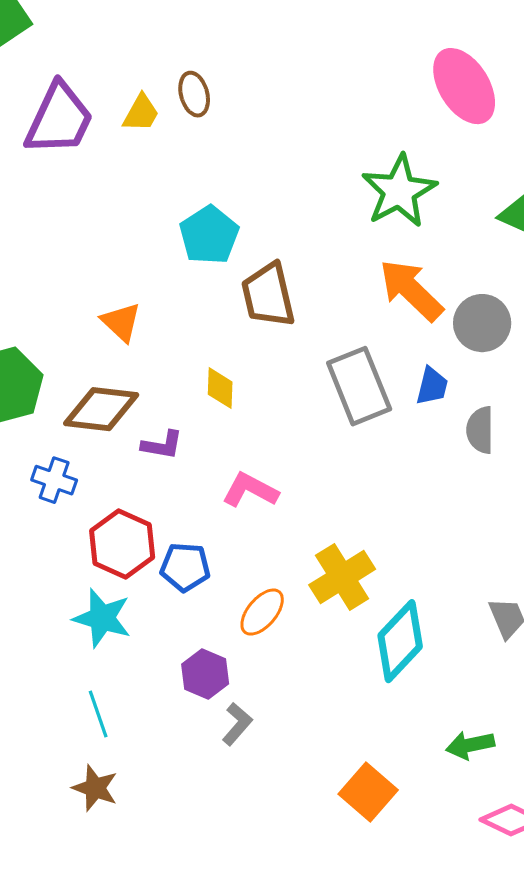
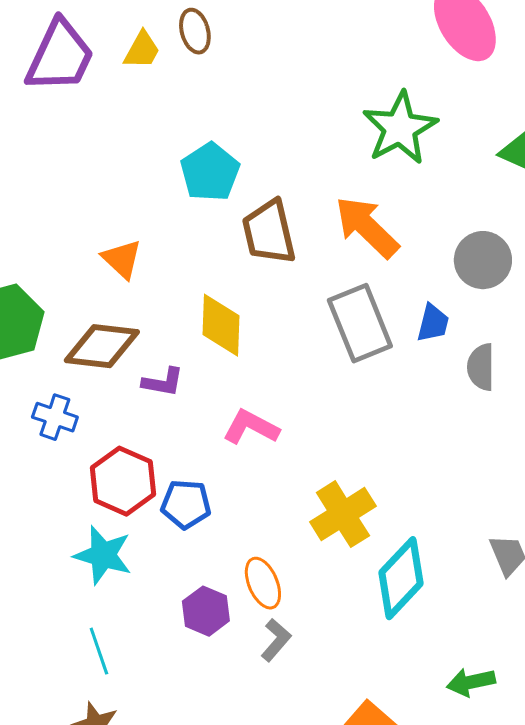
orange arrow: (411, 290) -> (367, 227), moved
yellow diamond: (220, 388) -> (221, 325), size x1.5
orange ellipse: (262, 612) -> (263, 583), moved, turned -63
gray L-shape: (237, 724) -> (276, 640), moved

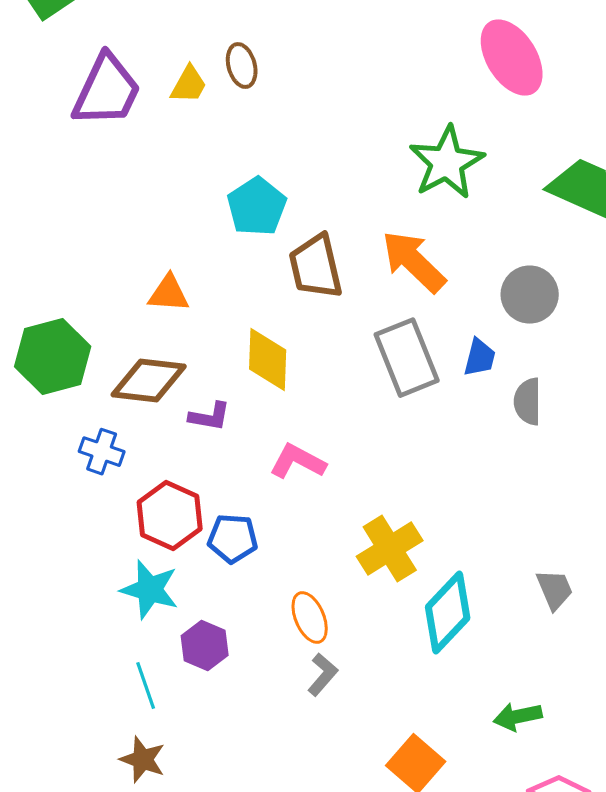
orange triangle: (122, 259) -> (169, 294), turned -39
purple hexagon: (206, 611) -> (205, 646), moved

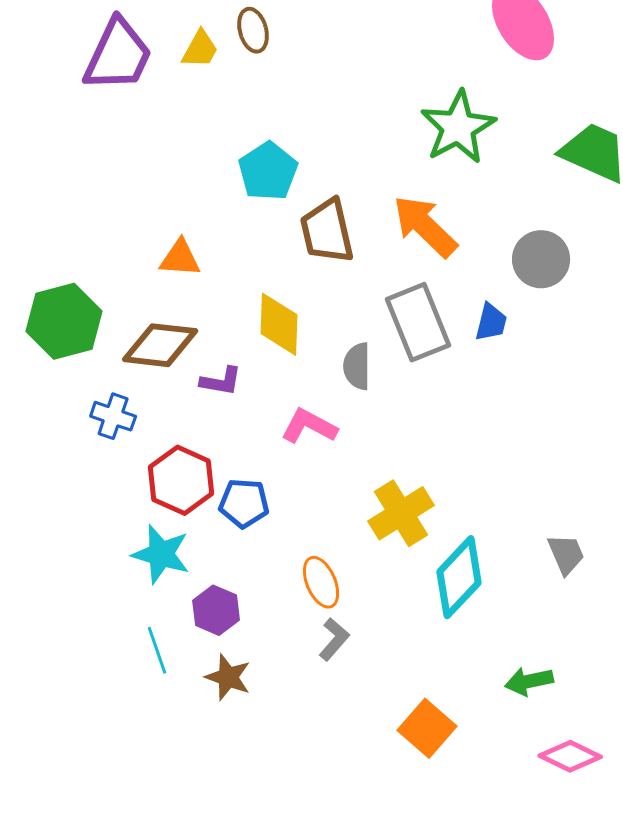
gray semicircle: (528, 402) -> (357, 366), moved
brown star: (143, 760) -> (228, 677), moved

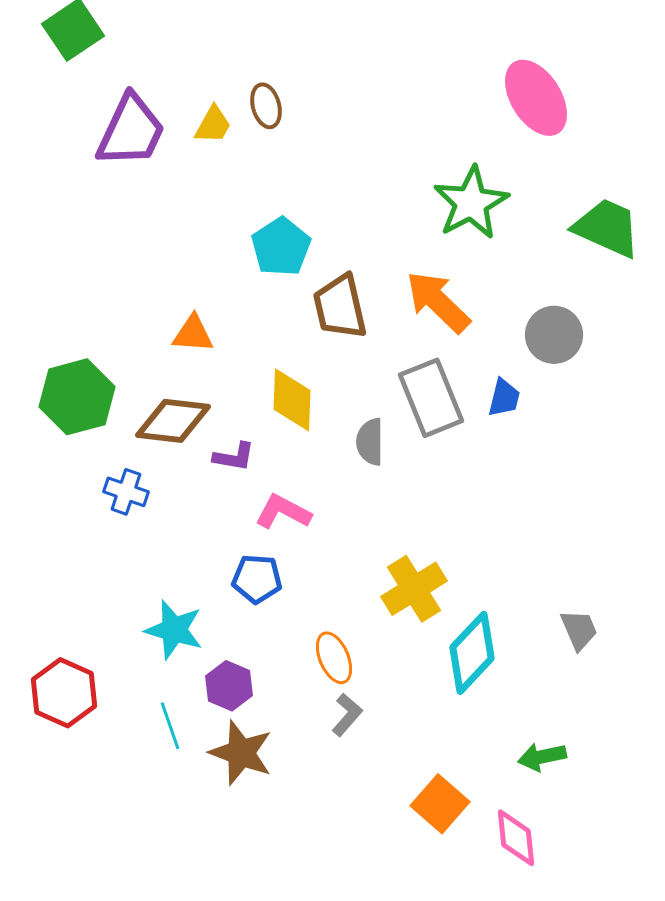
pink L-shape: (309, 426) -> (283, 512), moved
red hexagon: (181, 480) -> (64, 693), moved
brown star: (228, 677) -> (241, 753), size x1.4
pink diamond: (570, 756) -> (516, 838), moved, turned 58

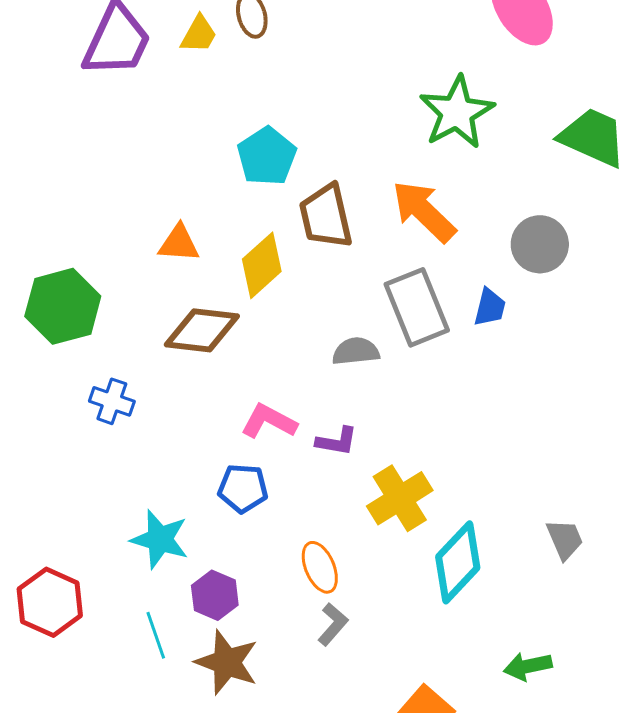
yellow diamond: (292, 400) -> (262, 265), moved, turned 46
brown diamond: (173, 421) -> (202, 330), moved
gray semicircle: (370, 442) -> (356, 351), turned 84
purple L-shape: (234, 457) -> (337, 441), moved

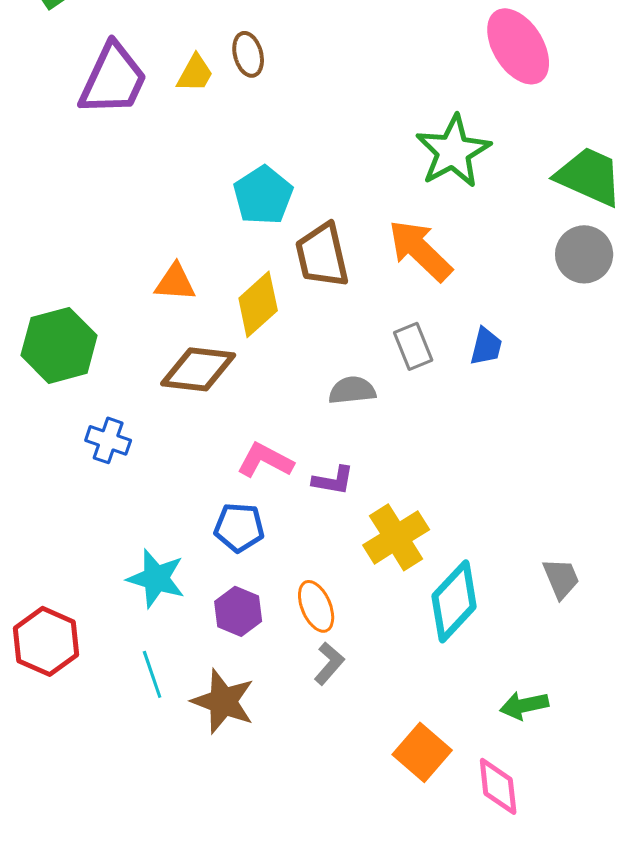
gray circle: (540, 244) -> (584, 254), moved
gray rectangle: (417, 307) -> (413, 346), size x0.6
purple hexagon: (215, 595) -> (238, 611), moved

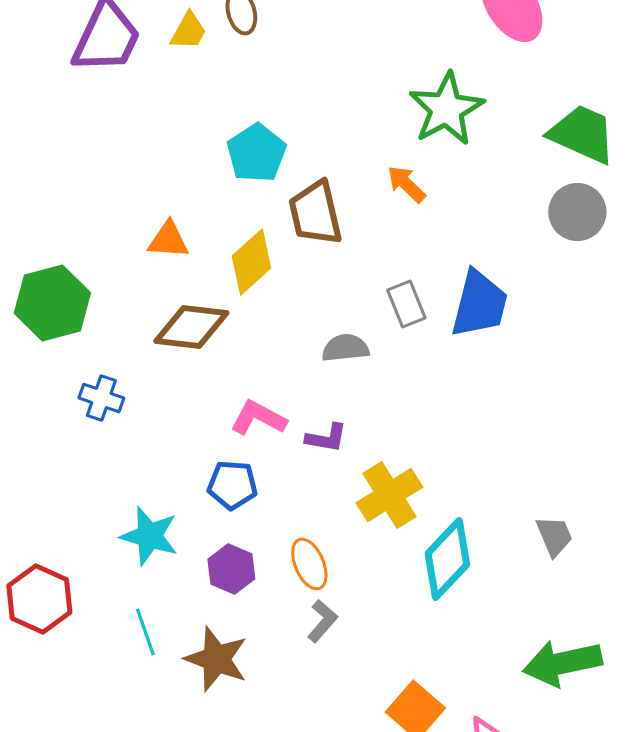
orange arrow: (420, 250) -> (406, 184), moved, size x0.6
blue trapezoid: (486, 346) -> (479, 304), size x1.8
green arrow: (524, 705) -> (562, 663), moved, size x1.6

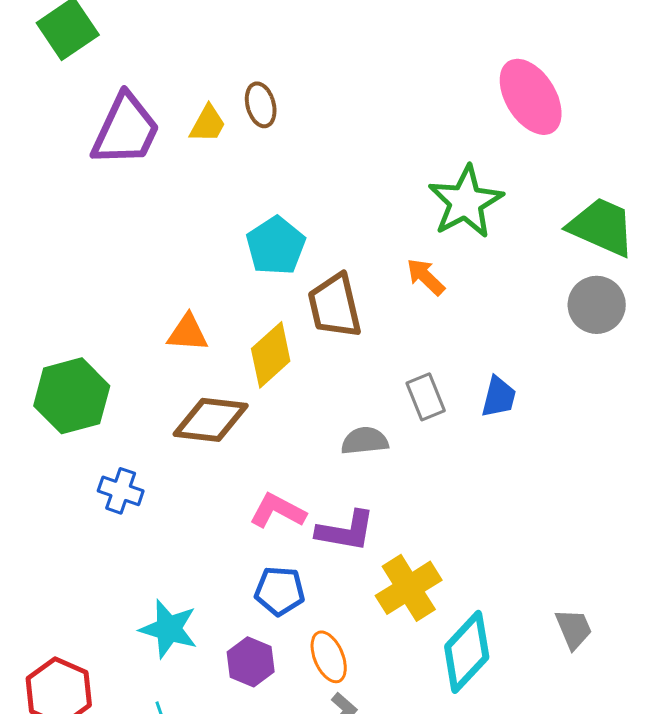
blue trapezoid: (479, 304) -> (499, 397), size x0.6
purple L-shape: (326, 438) -> (346, 531), size x1.4
blue pentagon: (232, 485) -> (280, 591), moved

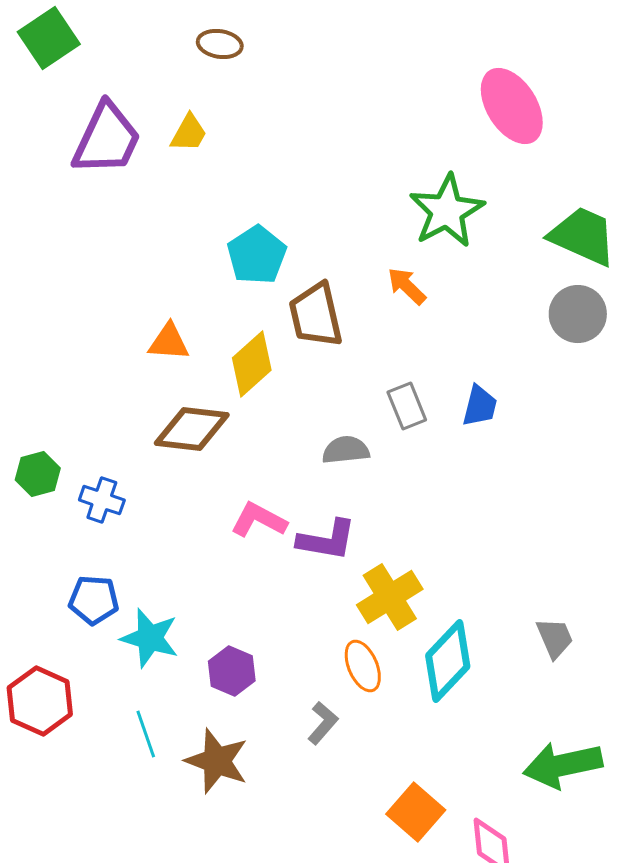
brown ellipse: (261, 105) -> (220, 44), moved, turned -66
green hexagon: (72, 396) -> (38, 474), moved, size x0.6
blue pentagon: (280, 591) -> (94, 600), moved
orange ellipse: (329, 657) -> (363, 666), moved

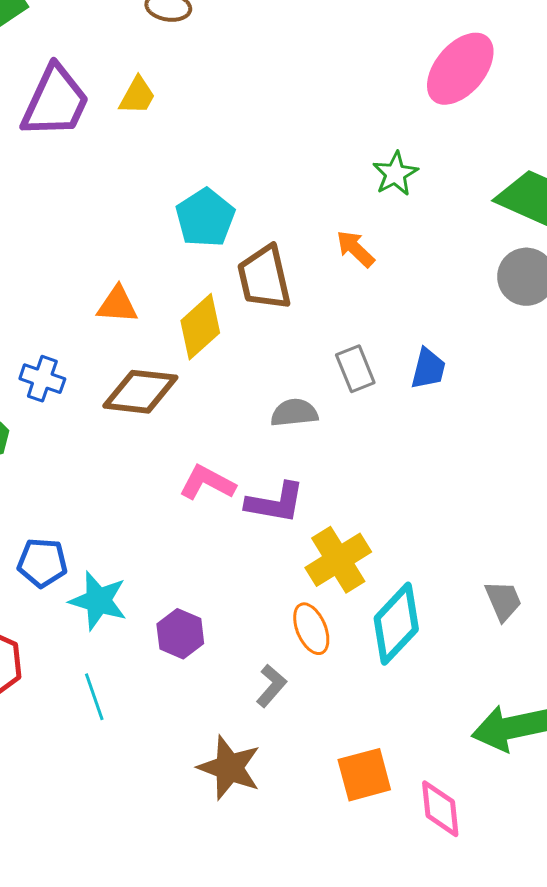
pink ellipse: (512, 106) -> (460, 69), turned 72
green star: (447, 211) -> (395, 174), size x0.6
blue cross: (102, 500) -> (42, 379), moved
brown star: (217, 761) -> (229, 768), moved
orange square: (416, 812) -> (364, 775), turned 34

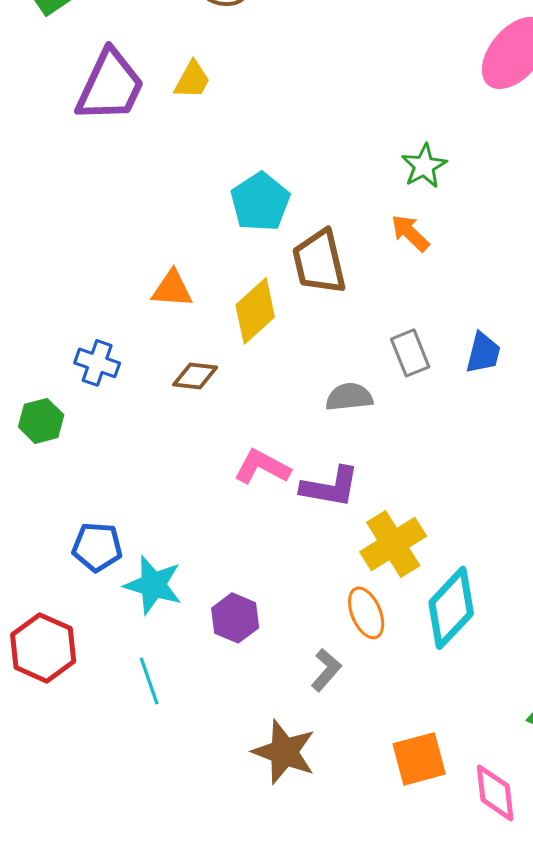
green star: (395, 174) -> (424, 166), moved
brown diamond: (140, 392) -> (195, 376), size x0.6

